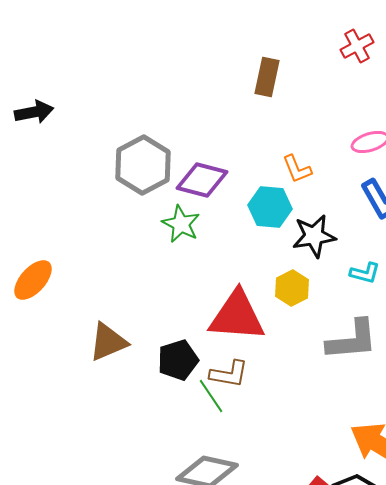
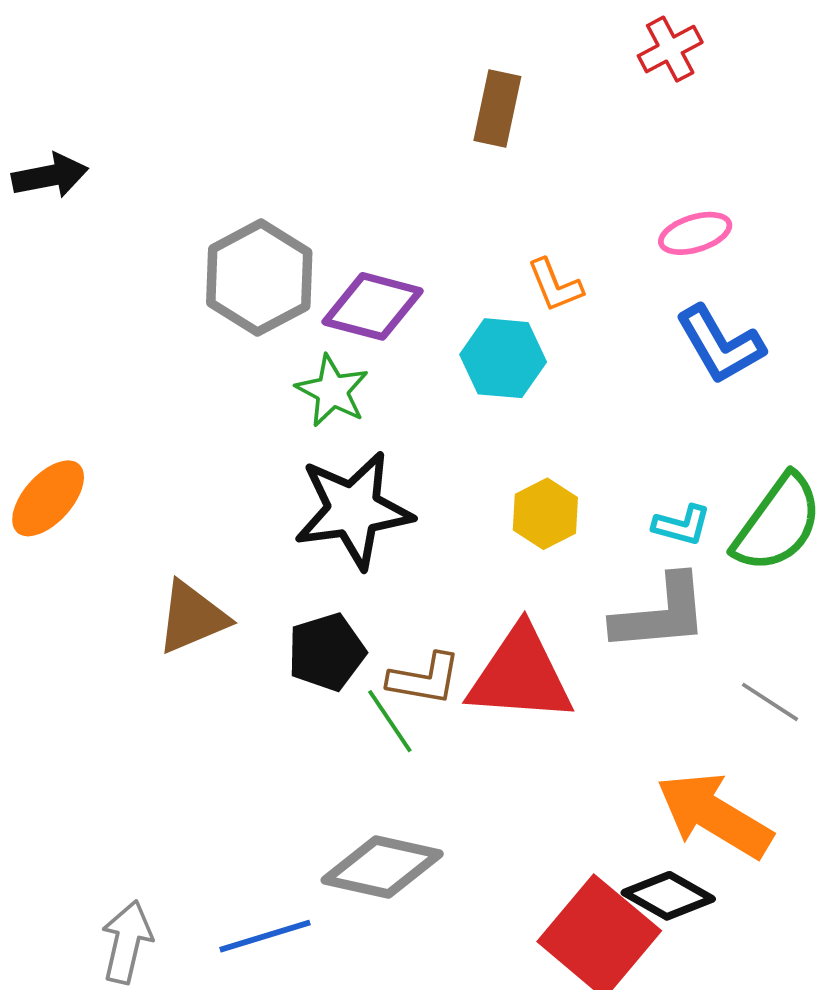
black star: (314, 236) -> (353, 510), moved, size x1.4
cyan L-shape: (365, 273) -> (682, 525), moved
red triangle: (237, 316) -> (520, 675), moved

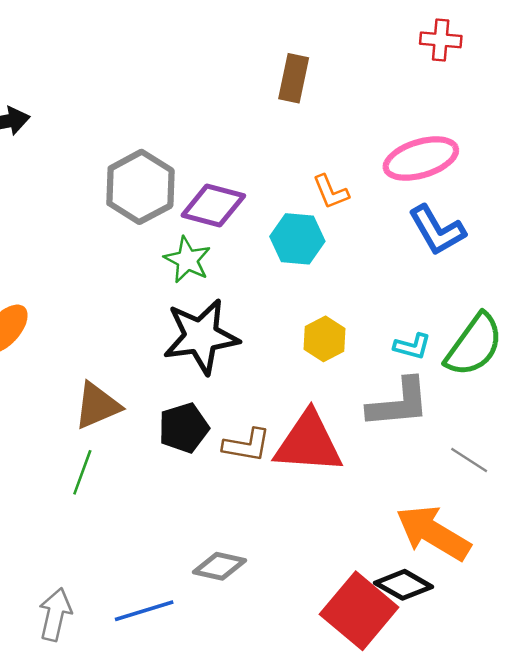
red cross: (670, 49) -> (441, 40), moved, turned 33
pink ellipse: (695, 233) -> (421, 159), size x1.6
green line: (390, 721) -> (82, 472), moved, turned 54
gray diamond: (382, 867) -> (219, 566), size x0.7

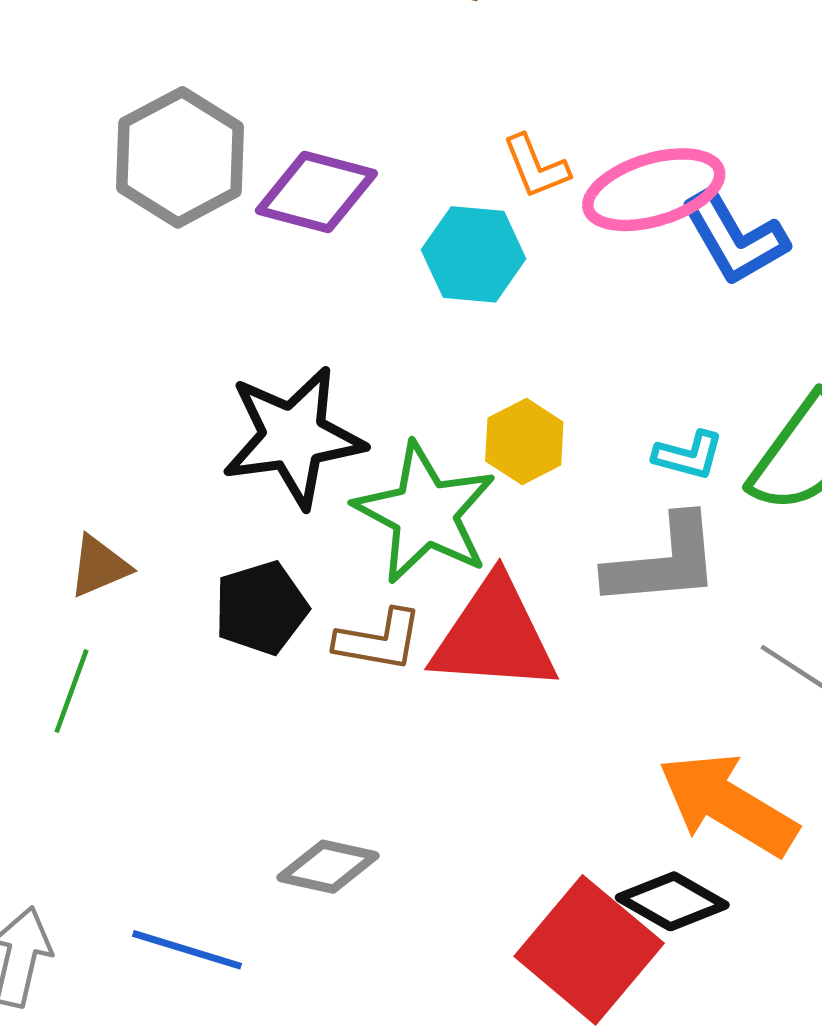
pink ellipse: (421, 159) -> (654, 190), moved
green star: (187, 260) -> (425, 513), moved, size x1.6
brown triangle: (97, 406) -> (99, 566), size x0.7
blue line: (144, 611) -> (187, 950), turned 34

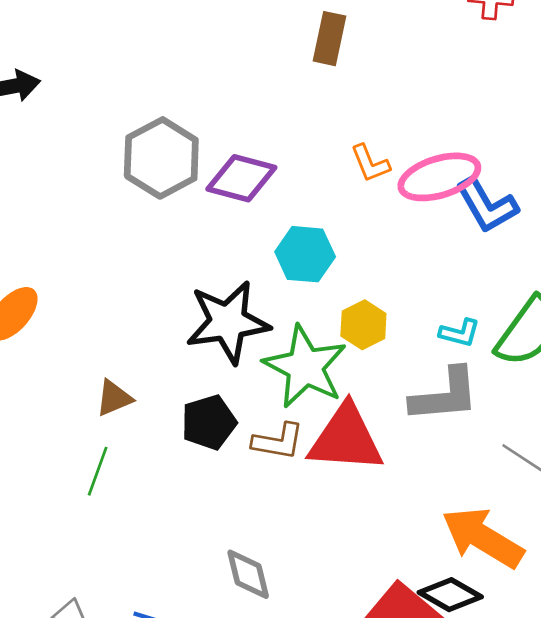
cyan hexagon: (474, 254) -> (305, 254), moved
gray diamond: (328, 867) -> (248, 574), turned 64

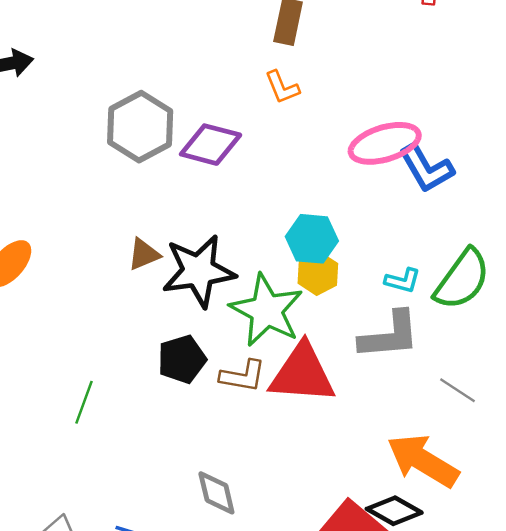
orange L-shape: (370, 163) -> (282, 87), moved
cyan hexagon: (305, 254) -> (312, 239), moved
brown triangle: (114, 398) -> (144, 254), moved

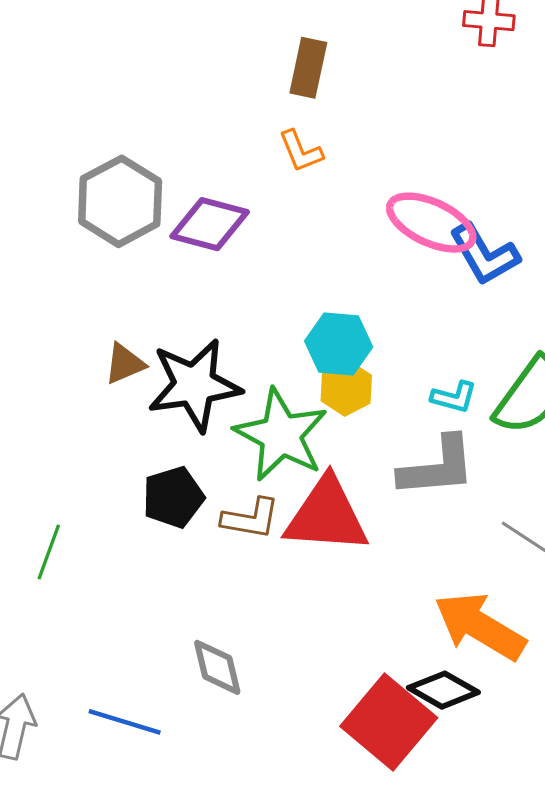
pink ellipse: (385, 143) -> (431, 223), turned 42

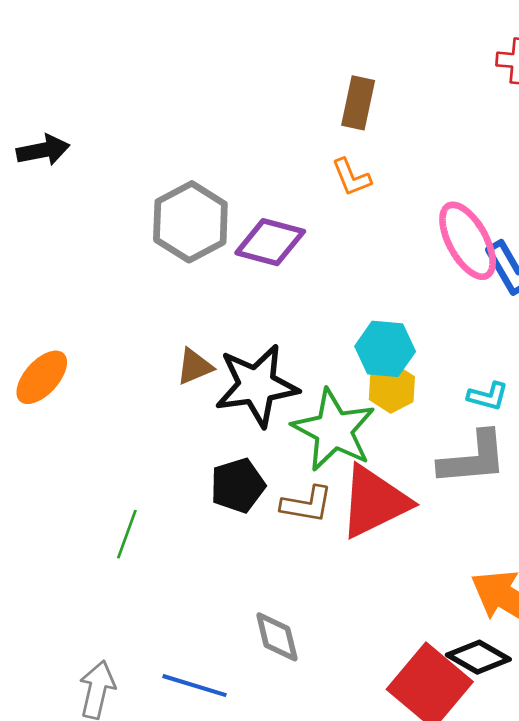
pink ellipse: (431, 223) -> (468, 241), turned 36
red triangle: (326, 515) -> (374, 502), turned -30

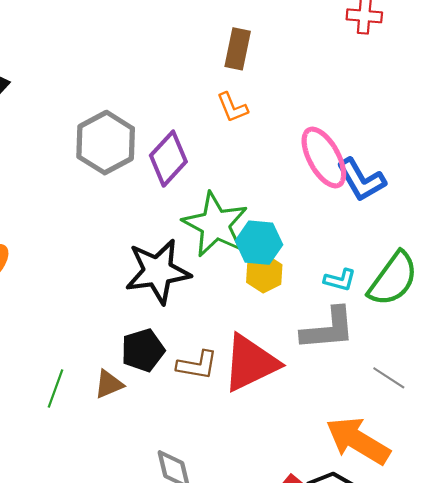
purple diamond: (270, 242) -> (168, 159), turned -62
brown triangle: (195, 366) -> (109, 384), moved
green star: (334, 430) -> (215, 225), moved

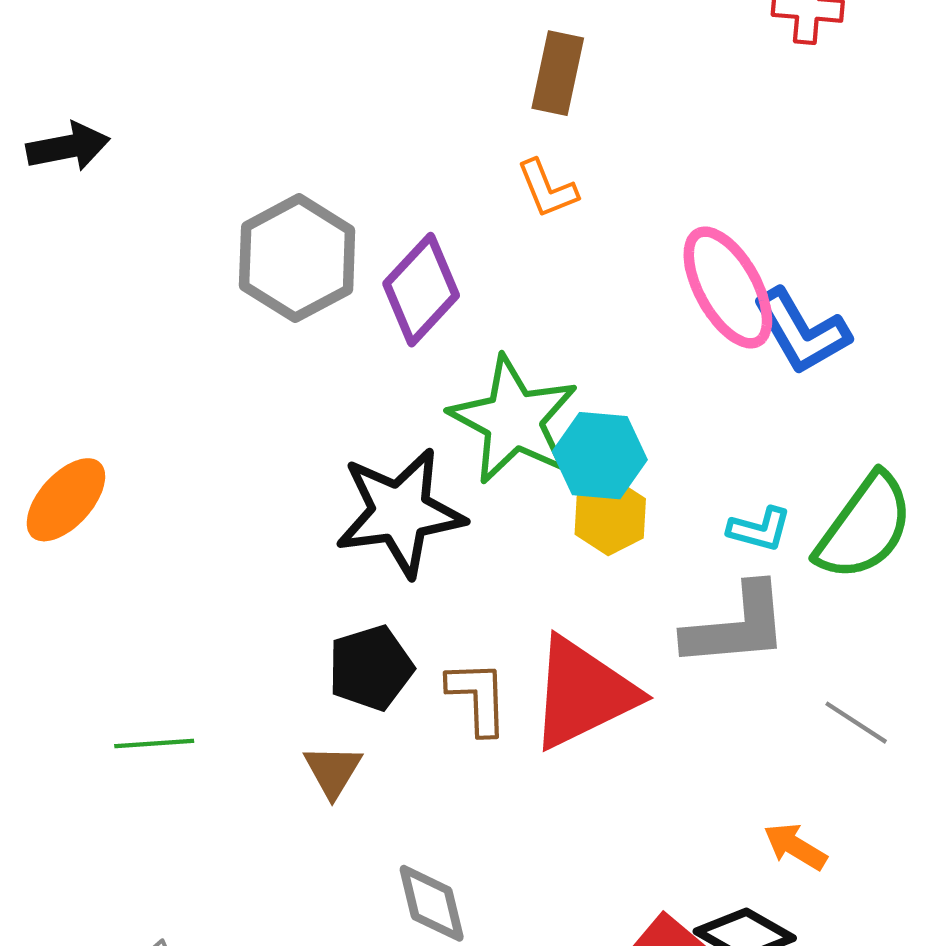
brown L-shape: (197, 365) -> (478, 697), turned -102
brown triangle: (109, 384) -> (333, 771), moved, turned -36
green line: (56, 389) -> (154, 744), moved, turned 66
orange arrow: (358, 441) -> (795, 847), size x0.5

